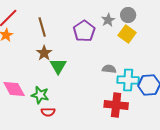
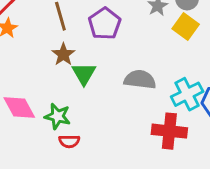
purple pentagon: (84, 31) -> (105, 24), moved
gray semicircle: (109, 69) -> (140, 80), moved, size x1.5
cyan cross: (128, 80) -> (187, 94), turned -30

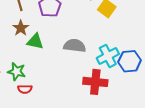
green triangle: (84, 74) -> (35, 41), turned -48

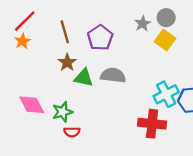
gray semicircle: (75, 46) -> (113, 75), moved
green star: (17, 72) -> (62, 112), turned -30

